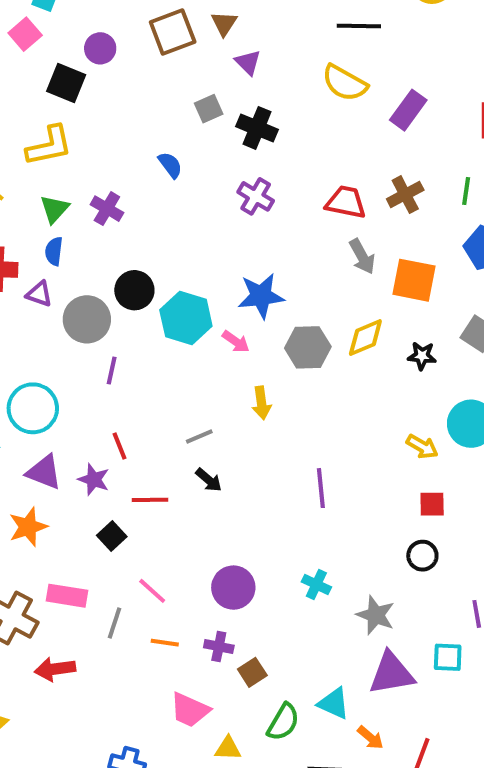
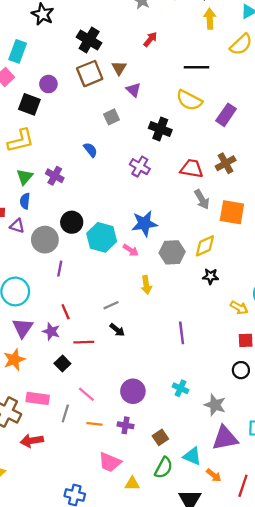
black cross: (257, 128) -> (160, 129), moved
black star: (422, 356) -> (211, 276), moved
purple triangle: (44, 472) -> (23, 328), turned 45
brown square: (252, 672) -> (160, 437), moved

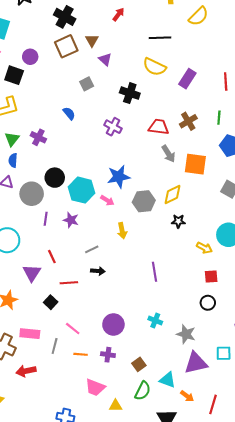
purple triangle: (23, 328) -> (32, 273), moved
black arrow: (117, 330) -> (98, 271), turned -32
purple star: (51, 331) -> (71, 220), moved

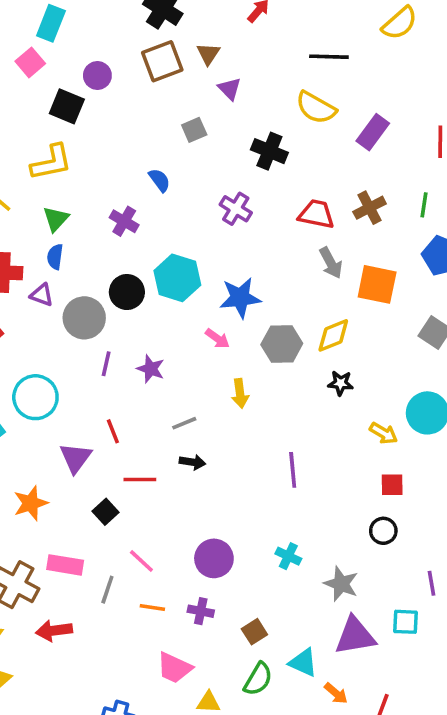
purple cross: (38, 137) -> (124, 221), moved
cyan hexagon: (81, 190) -> (177, 278), moved

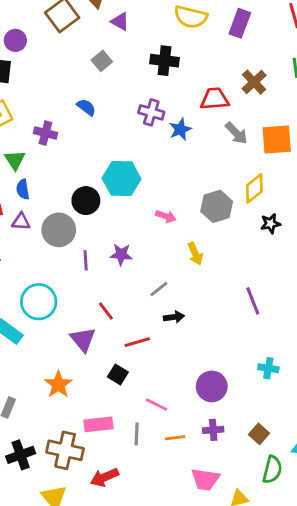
purple cross: (124, 221) -> (45, 133), moved
blue star: (240, 298) -> (180, 129), moved, size x0.7

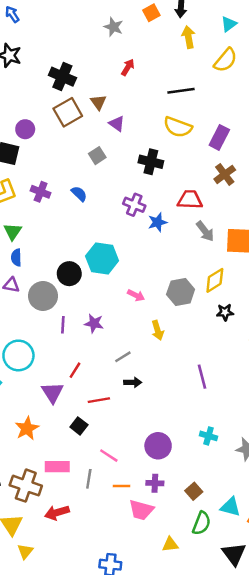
brown cross: (254, 82) -> (225, 174), moved
purple cross: (45, 133) -> (41, 192), moved
red line: (106, 311) -> (75, 370), turned 63
pink trapezoid: (205, 479) -> (141, 510), moved

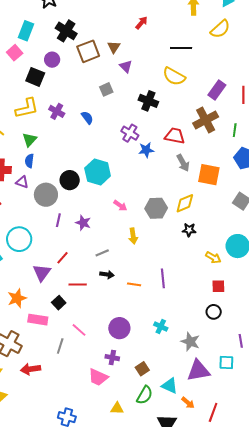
black cross: (62, 77) -> (66, 31), moved
purple rectangle: (219, 137) -> (217, 90), moved
brown cross: (225, 174) -> (206, 120), size x1.4
pink rectangle: (57, 467) -> (38, 320), moved
orange line: (121, 486) -> (134, 284), moved

